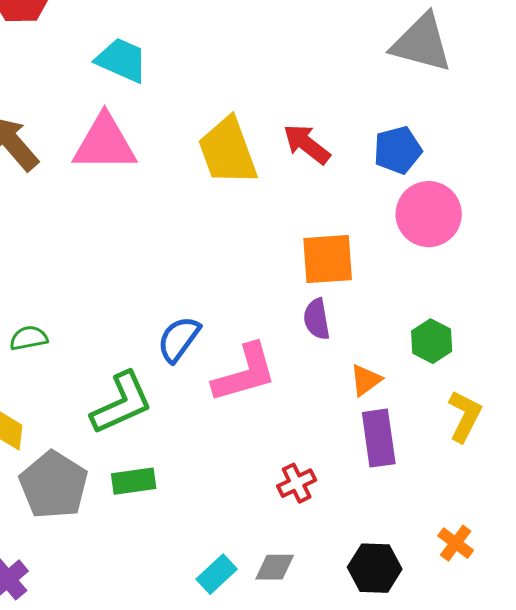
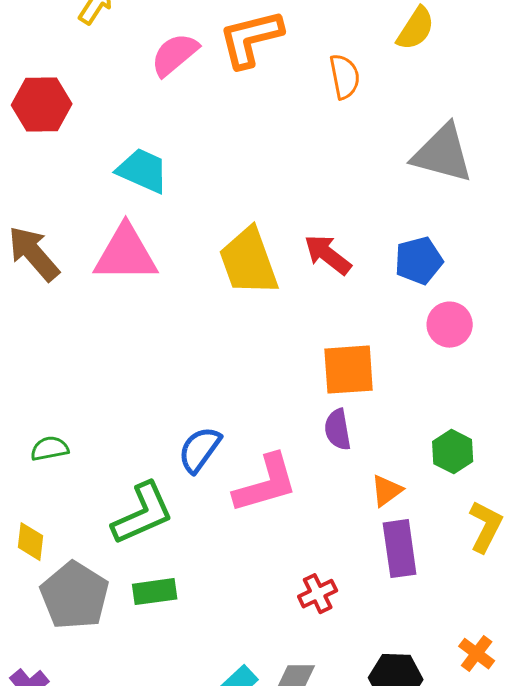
pink circle: (429, 214) -> (450, 325), size x0.7

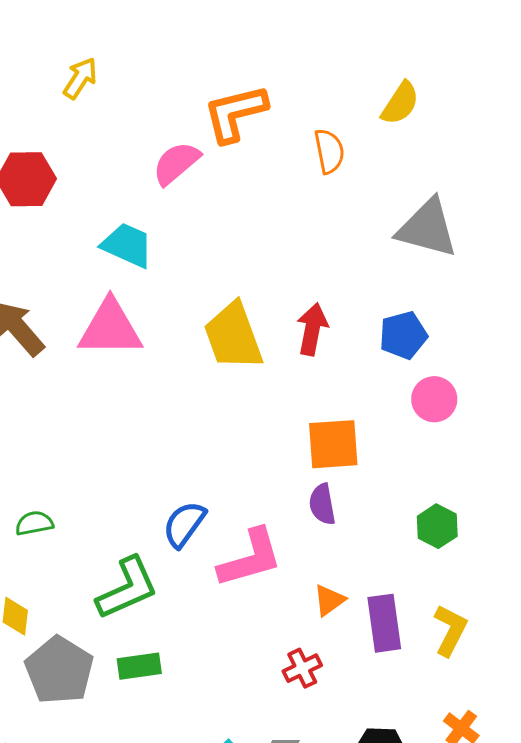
pink semicircle: (175, 55) -> (176, 163), moved
red arrow: (328, 255) -> (312, 329), turned 63
orange triangle: (387, 491) -> (329, 600), moved
yellow L-shape: (486, 527) -> (450, 630), moved

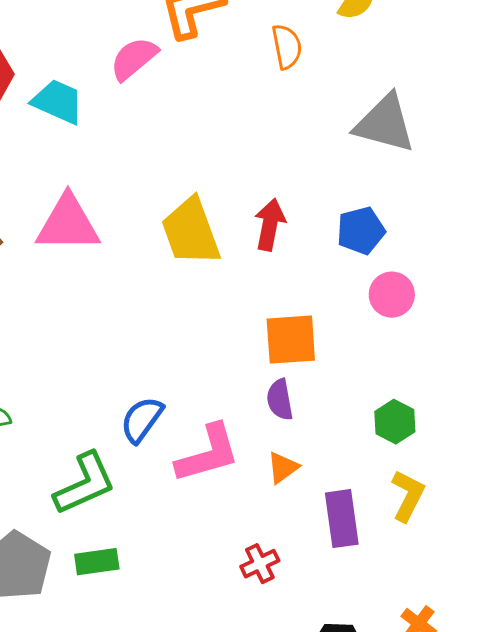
cyan trapezoid: (127, 245) -> (58, 102), moved
orange triangle: (329, 600) -> (283, 468), moved
yellow L-shape: (450, 630) -> (408, 496), moved

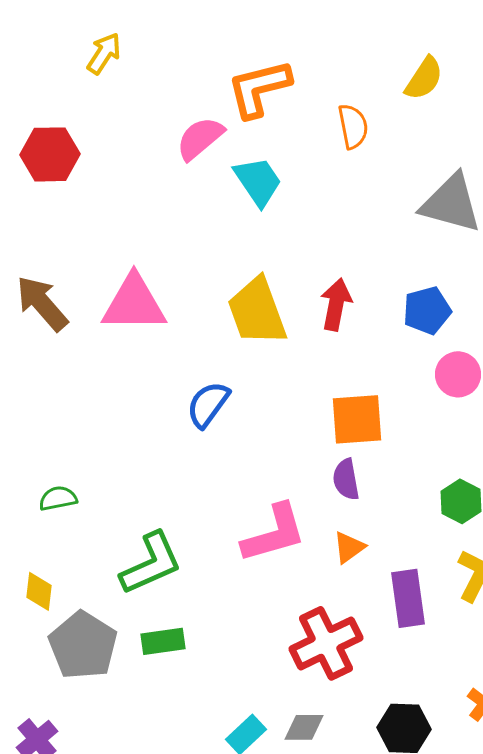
cyan trapezoid: (58, 102) -> (258, 181), moved, turned 32
blue semicircle: (142, 420) -> (208, 404), moved
red cross: (260, 564) -> (326, 643), size x1.8

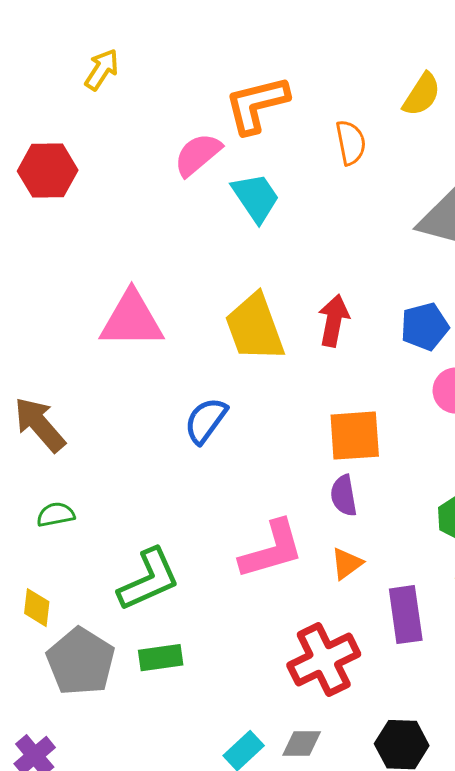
brown arrow: (42, 303) -> (40, 425), moved

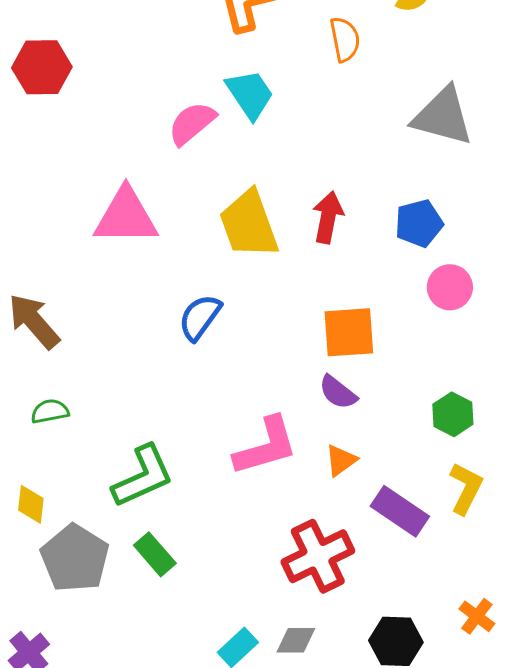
pink semicircle: (198, 155) -> (192, 123), moved
purple semicircle: (344, 496) -> (338, 392), turned -42
purple rectangle: (406, 615) -> (400, 511), turned -48
green rectangle: (161, 658) -> (155, 554), turned 57

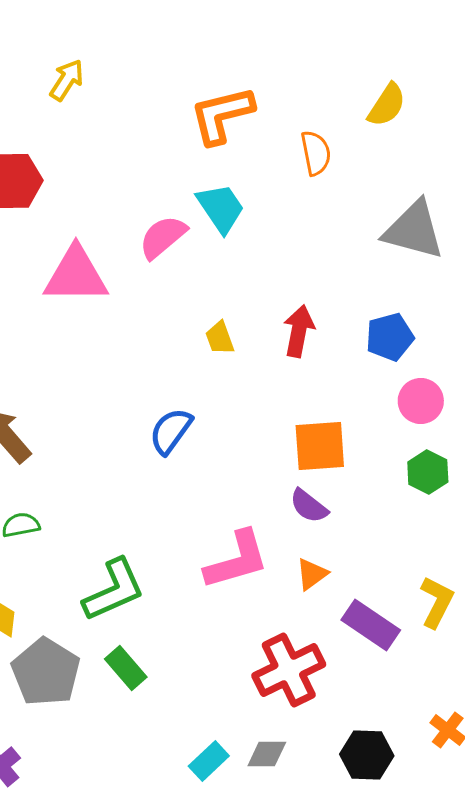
pink triangle: (126, 216) -> (76, 275), moved
yellow trapezoid: (249, 224) -> (220, 338), size x0.5
green hexagon: (453, 414) -> (428, 472), moved

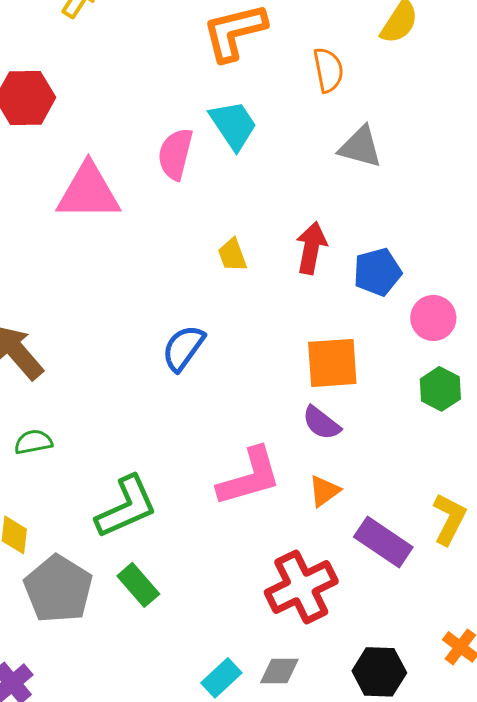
gray triangle: (414, 230) -> (360, 147), moved, size x0.7
pink semicircle: (163, 237) -> (175, 154), turned -36
blue pentagon: (390, 337) -> (377, 272), moved

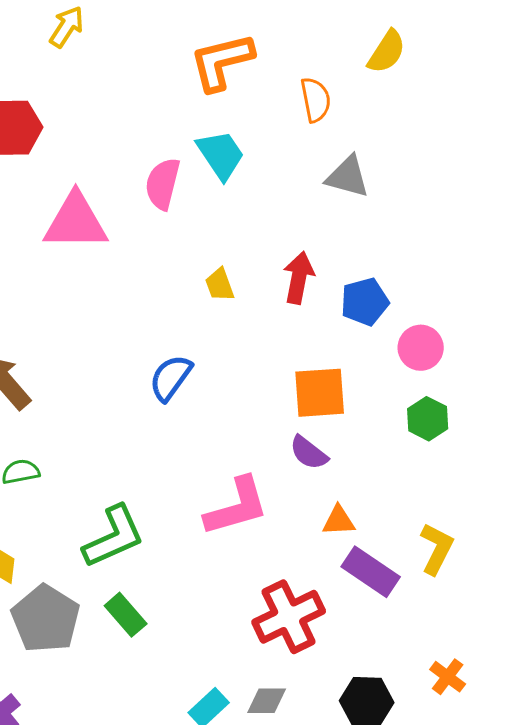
orange triangle: (324, 491) -> (339, 521), moved, turned 33

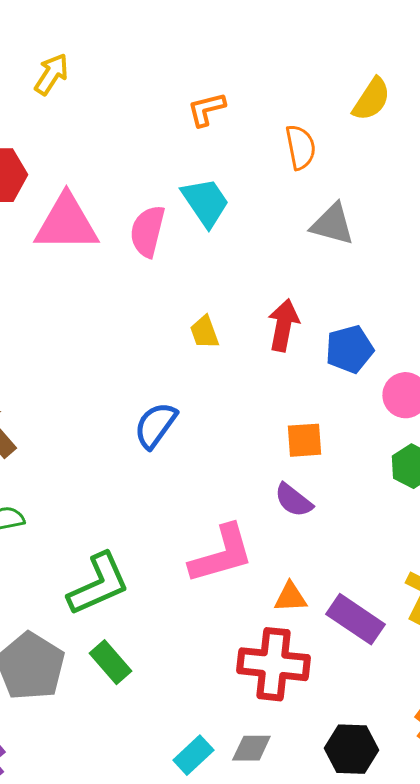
orange L-shape: (222, 62) -> (206, 109), size x0.6
pink triangle: (76, 222) -> (66, 223), moved
orange square: (320, 393) -> (304, 440), size x0.7
orange triangle: (339, 521) -> (290, 597), moved
red cross: (289, 617) -> (273, 664), turned 32

